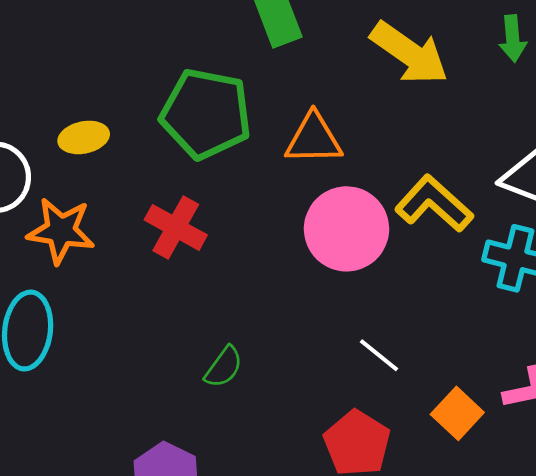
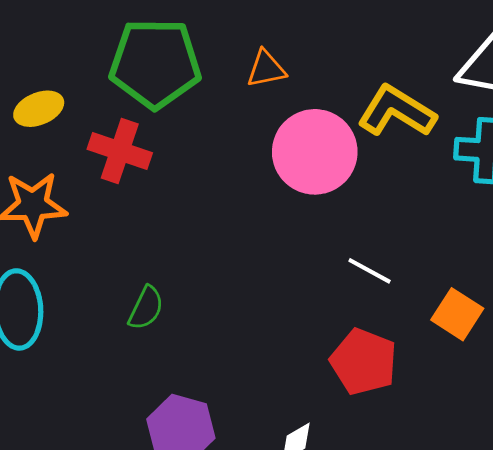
orange triangle: (314, 139) -> (266, 69), size x0.7
red cross: (176, 227) -> (120, 151), moved
green semicircle: (224, 367) -> (146, 308), moved

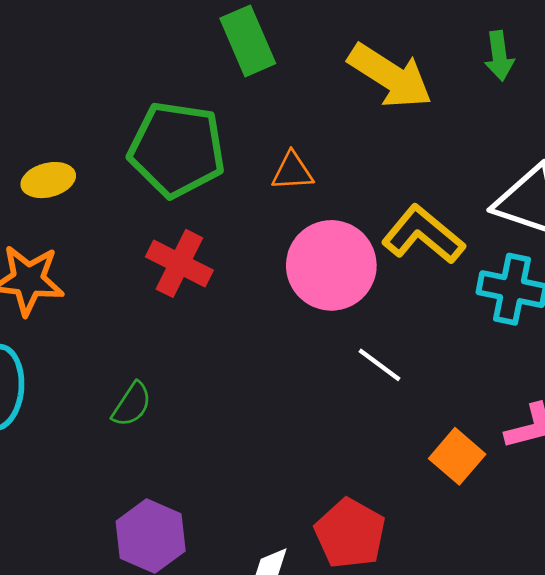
red cross: (120, 151) -> (179, 263), moved
white line: (369, 271) -> (380, 365), moved
red pentagon: (364, 362) -> (350, 533), moved

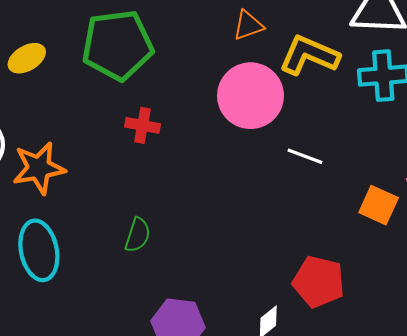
orange triangle: (292, 171) -> (248, 25), moved
yellow ellipse: (48, 180) -> (27, 58), moved
red cross: (179, 263) -> (143, 125), size x0.7

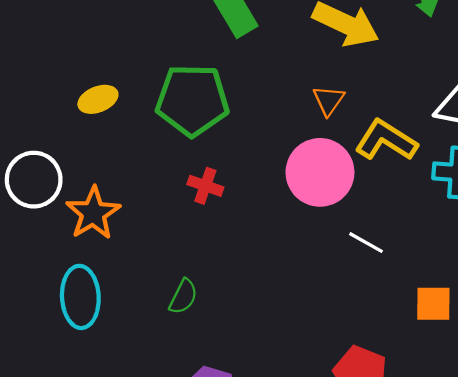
orange triangle: (248, 25) -> (329, 100), turned -44
orange star: (39, 168) -> (93, 213), turned -30
orange square: (379, 205) -> (433, 304), turned -33

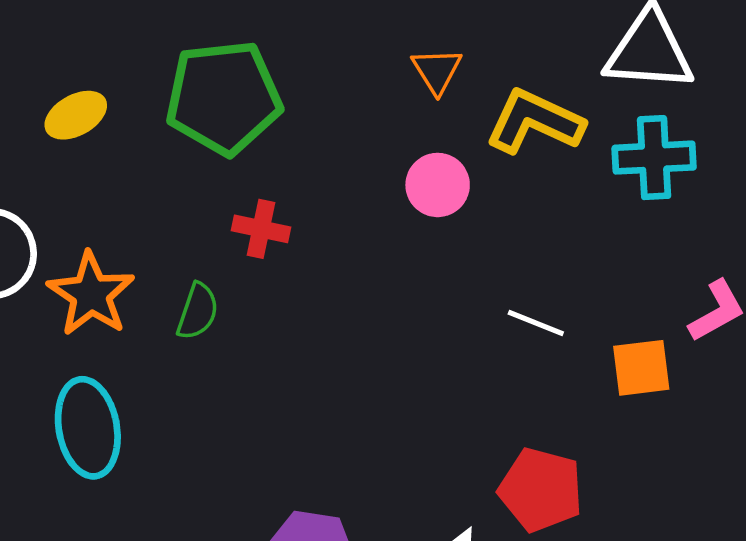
pink circle: (320, 172) -> (438, 185), size x0.6
white line: (366, 243) -> (536, 323), moved
green semicircle: (183, 297) -> (198, 311), moved

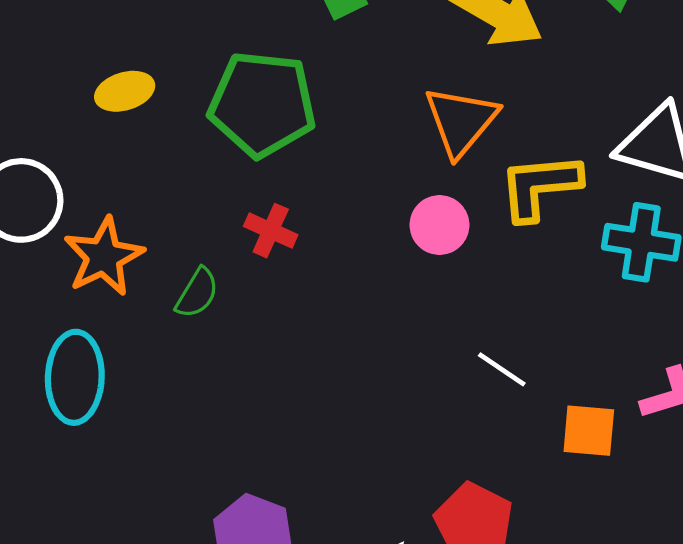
orange triangle: (437, 71) -> (461, 121), size x1.6
yellow L-shape: (534, 122) -> (540, 186), turned -42

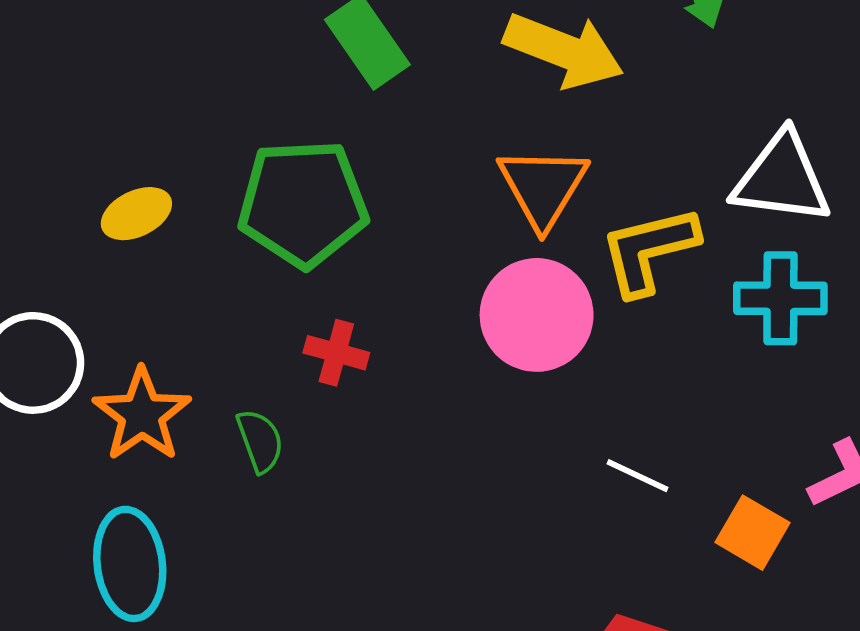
pink circle: (439, 225) -> (537, 315), size x1.6
green semicircle: (197, 293) -> (260, 441), turned -42
orange square: (589, 431) -> (753, 533), turned 34

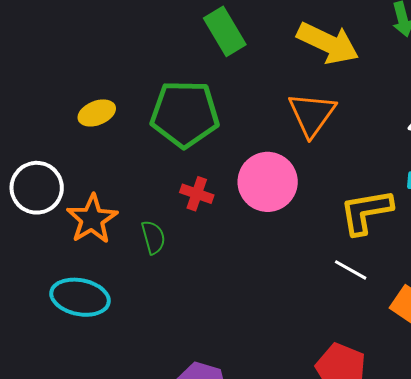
yellow L-shape: (649, 250) -> (366, 212), moved
pink circle: (537, 315) -> (268, 182), moved
cyan ellipse: (130, 564) -> (80, 297), turned -76

